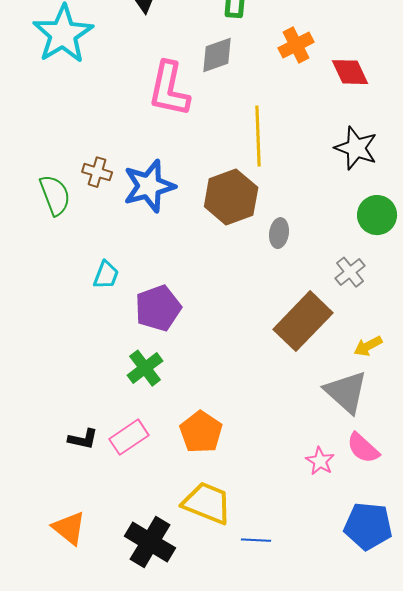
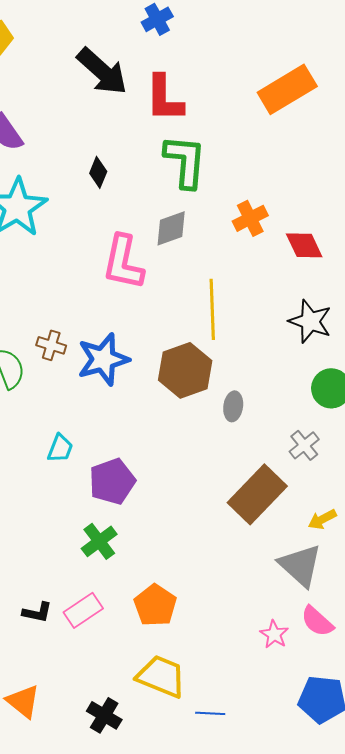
black cross: (150, 542) -> (104, 715), size x0.7

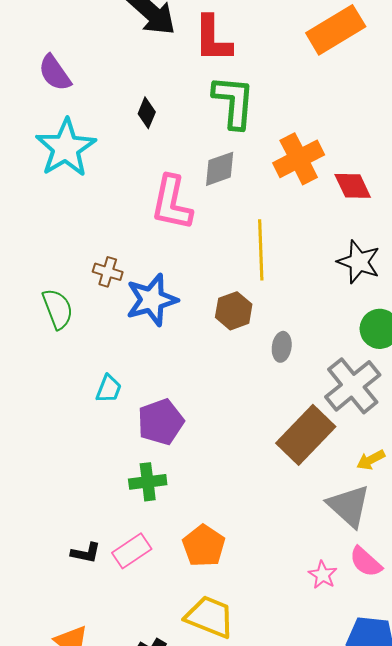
orange cross: (250, 218) -> (299, 159), size x1.4
brown cross: (51, 345) -> (108, 272), moved
brown hexagon: (185, 370) -> (234, 311), size x0.7
gray cross: (304, 445) -> (353, 386), size x1.8
green cross: (99, 541) -> (148, 482), turned 30

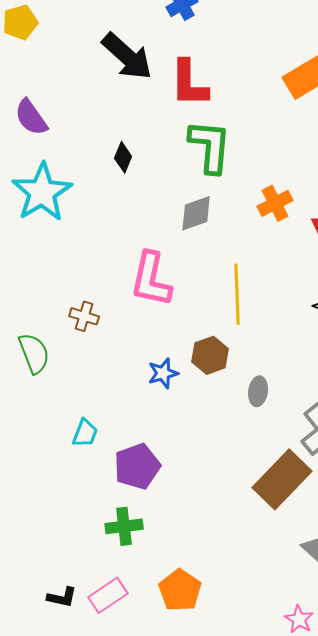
orange cross: (299, 159) -> (275, 203), size x0.7
pink L-shape: (172, 203) -> (151, 279), moved
blue star: (152, 300) -> (163, 373), moved, size x0.6

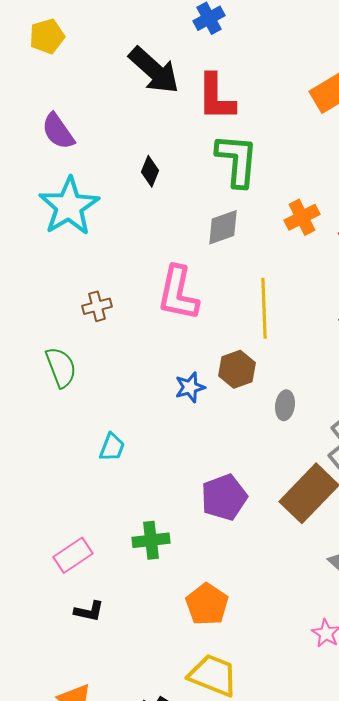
brown cross: (84, 316) -> (97, 306), moved, turned -32
purple pentagon: (137, 466) -> (224, 497), moved
pink rectangle: (108, 595) -> (73, 555), moved

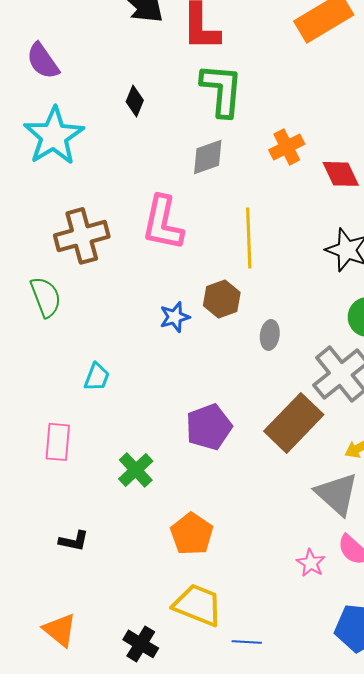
brown cross: (97, 306) -> (82, 236), size x1.8
green cross: (151, 540) -> (136, 470), turned -36
pink rectangle: (73, 555) -> (58, 442), moved, turned -51

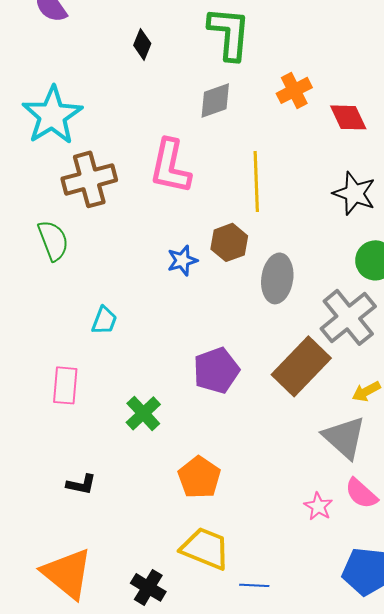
cyan star: (54, 136) -> (52, 115), moved
gray ellipse: (270, 335) -> (277, 278), size x1.6
orange triangle: (60, 630) -> (67, 573), size x1.5

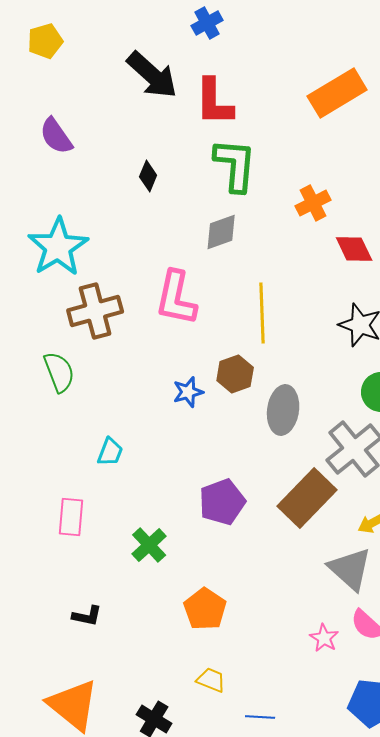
orange cross: (294, 90) -> (313, 203), moved
yellow trapezoid: (205, 548) -> (211, 680), size x0.6

